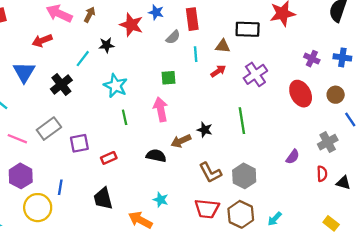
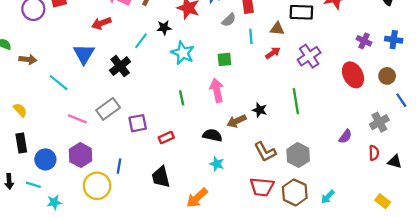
cyan star: (116, 86) -> (183, 53), moved
cyan star: (161, 200) -> (217, 164), moved
orange arrow: (140, 220) -> (197, 198), turned -70

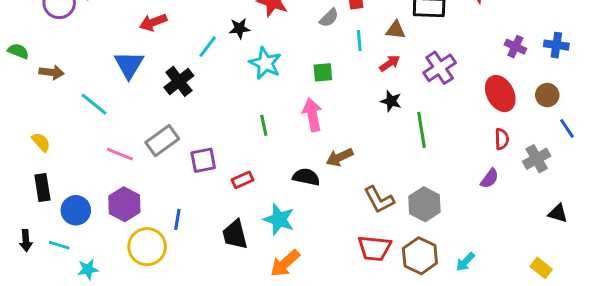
black star: (260, 110) -> (391, 101), moved
red semicircle: (374, 153) -> (502, 139), moved
cyan star: (217, 164) -> (279, 219), moved, size x1.5

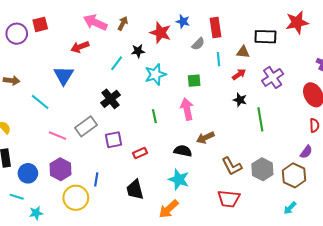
cyan star: (265, 63) -> (155, 74), turned 30
black cross: (179, 81) -> (110, 99), moved
cyan star: (279, 219) -> (179, 179), moved
brown hexagon: (420, 256) -> (294, 175), moved

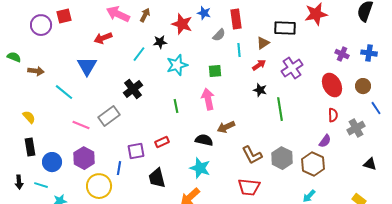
brown triangle: (243, 52) -> (263, 43), turned -40
purple square: (114, 140) -> (136, 151), moved

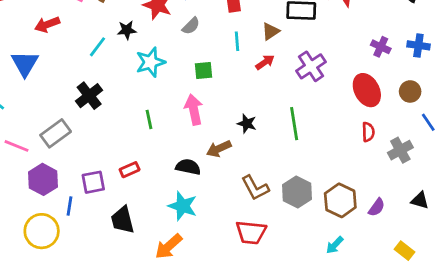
gray semicircle: (219, 35) -> (191, 26), moved
black star: (260, 90) -> (247, 124), moved
purple semicircle: (325, 141) -> (377, 207), moved
purple hexagon: (84, 158) -> (43, 179), moved

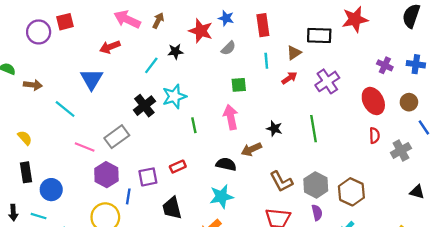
cyan star: (150, 62) -> (174, 96), moved
cyan star: (183, 206) -> (221, 196), turned -30
purple semicircle: (377, 207) -> (317, 213), moved, turned -49

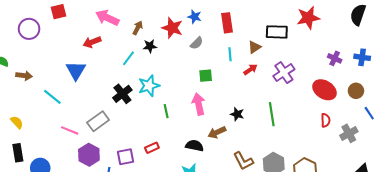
brown arrow: (158, 20) -> (138, 28), moved
red square: (65, 22) -> (58, 12), moved
red ellipse: (373, 101) -> (324, 90), turned -30

